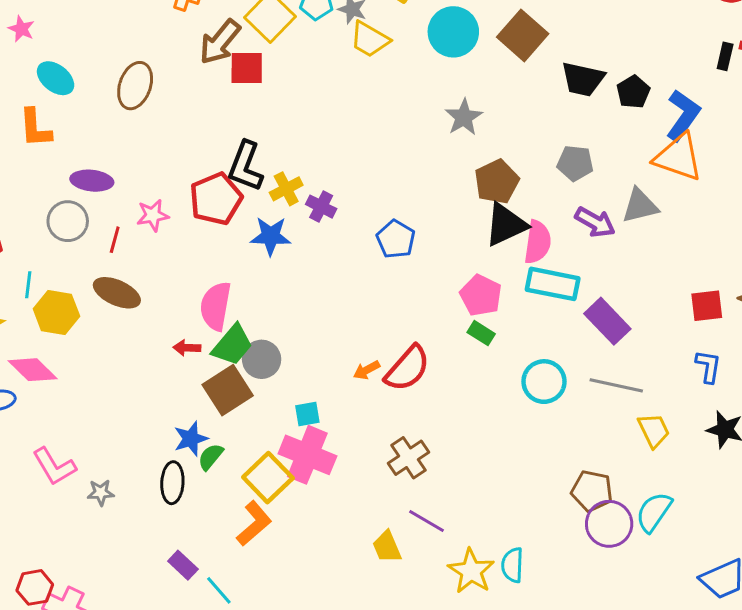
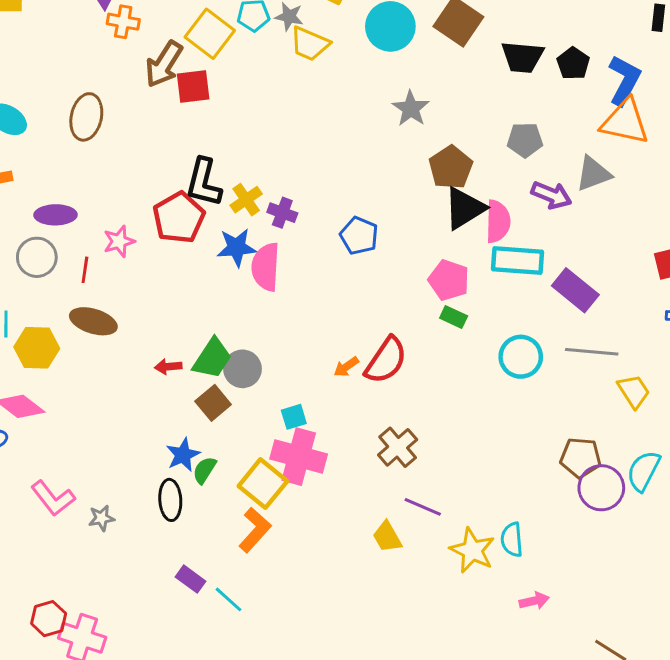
pink semicircle: (216, 306) -> (266, 267), moved
brown square: (228, 390) -> (213, 403), size x0.7

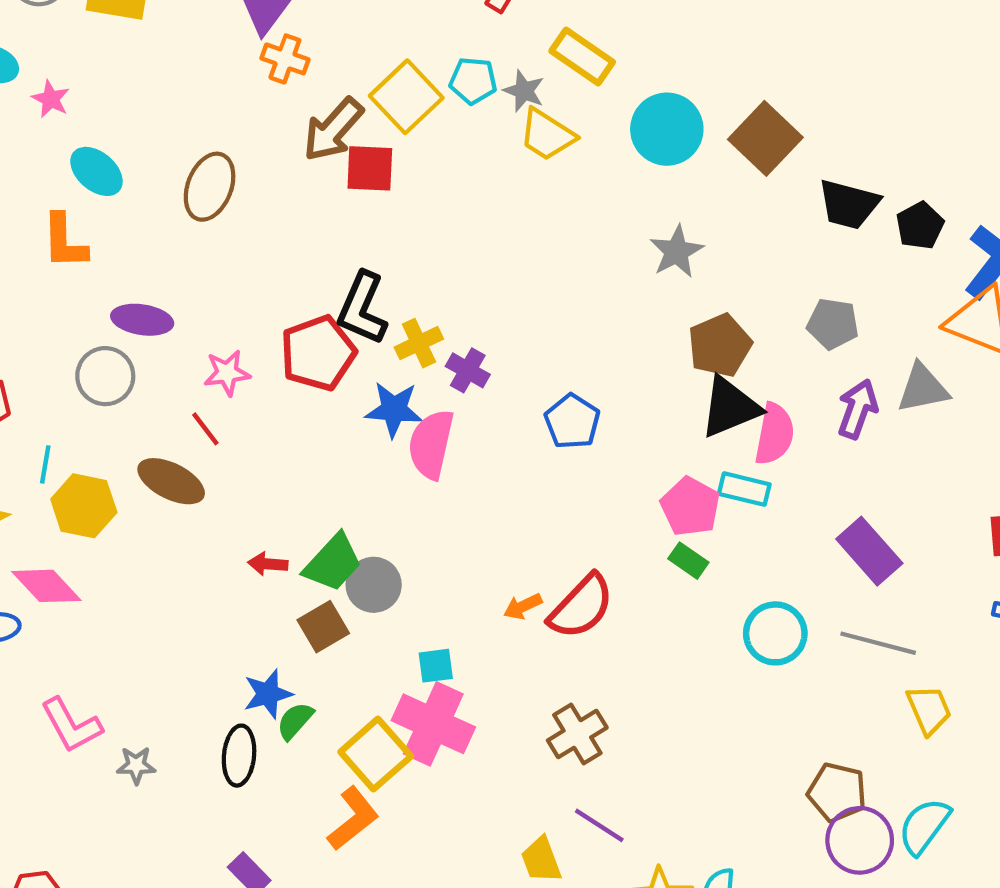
purple arrow: (551, 195) -> (858, 409), turned -102
cyan rectangle: (518, 260) -> (744, 489), moved, size x0.7
red line: (85, 270) -> (205, 429), moved, turned -55

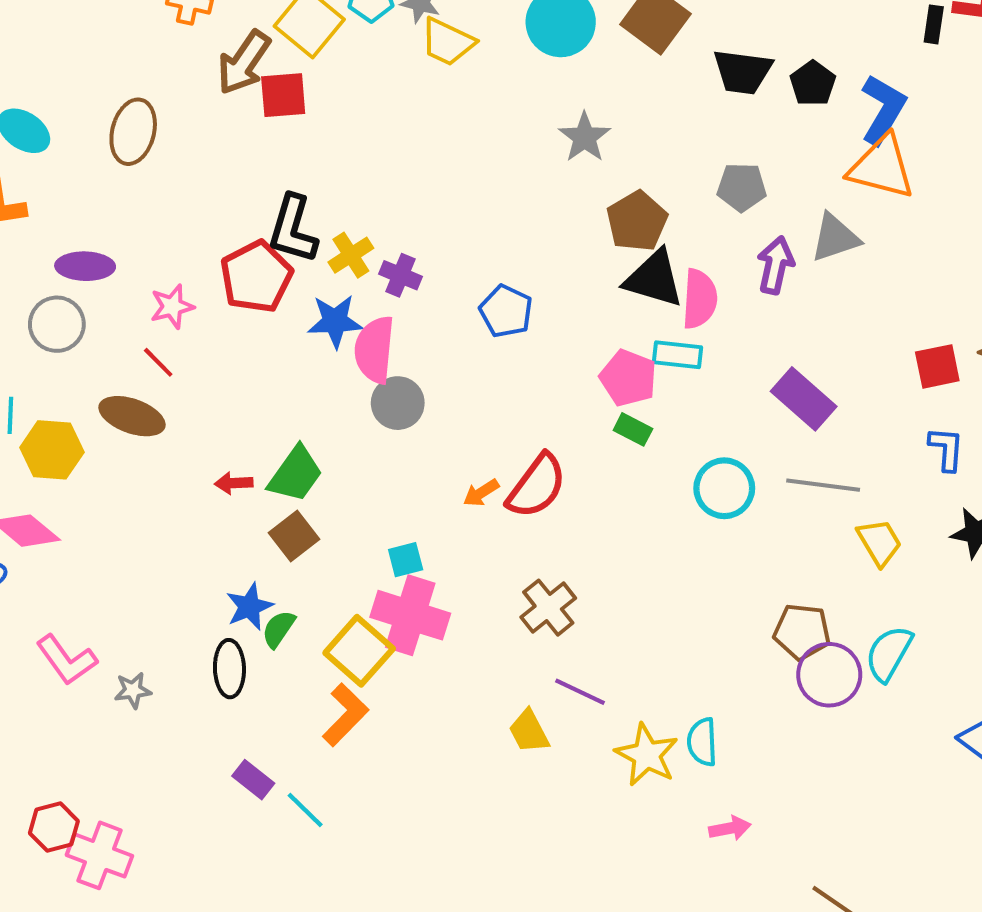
black triangle: (730, 407) -> (654, 279), turned 46
gray circle: (374, 585) -> (398, 403), moved

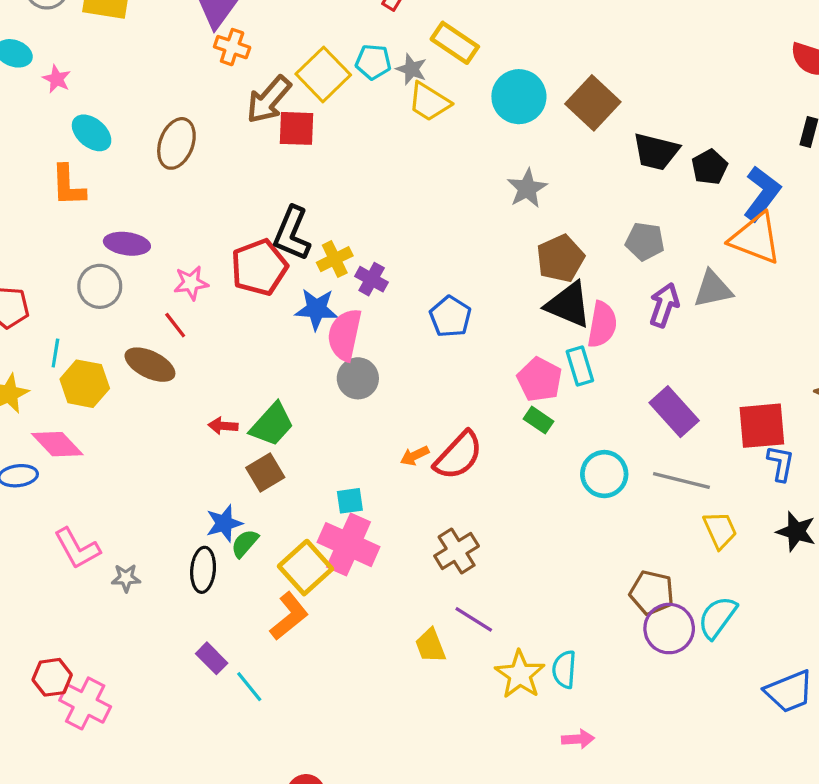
cyan rectangle: (678, 355) -> (580, 366), turned 60
red square: (937, 366) -> (762, 426), moved, size x1.4

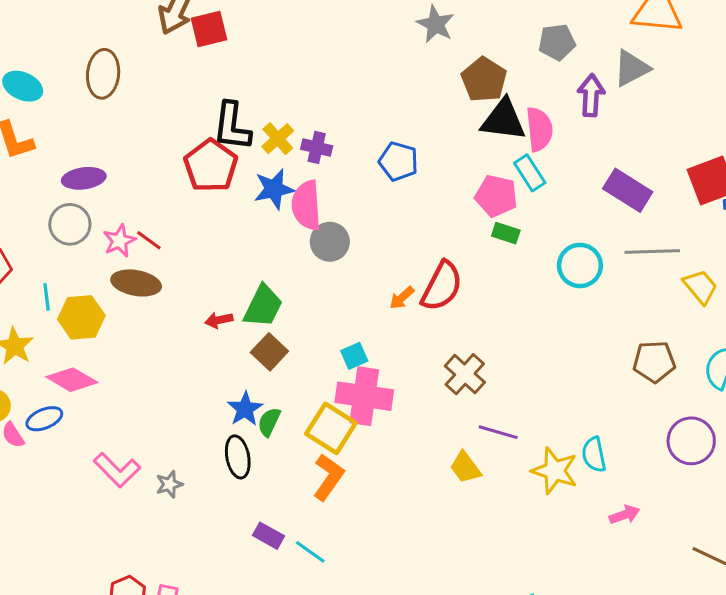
pink star: (191, 283) -> (119, 241), moved
purple circle: (669, 629) -> (691, 441), moved

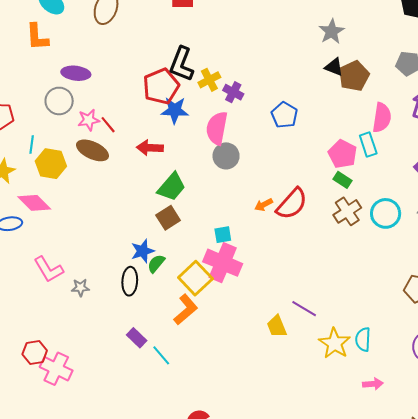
black triangle: (503, 120) -> (334, 67), moved, size x0.6
blue star: (274, 189) -> (175, 110), moved
red arrow: (219, 320) -> (150, 148), moved, size x1.4
brown cross: (465, 374) -> (347, 211), moved

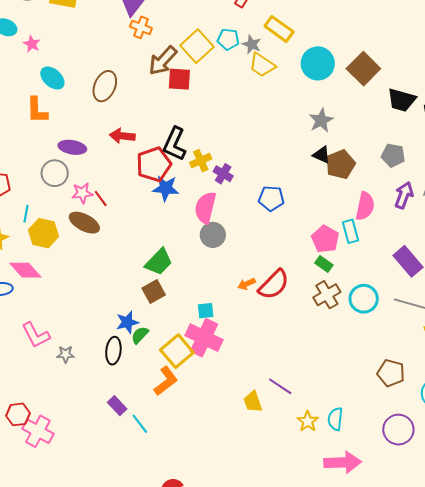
blue pentagon: (284, 115) -> (271, 198), turned -30
red arrow: (150, 148) -> (122, 136), moved
yellow star: (335, 343) -> (308, 421), size x0.7
pink arrow: (373, 384) -> (343, 462), size x1.8

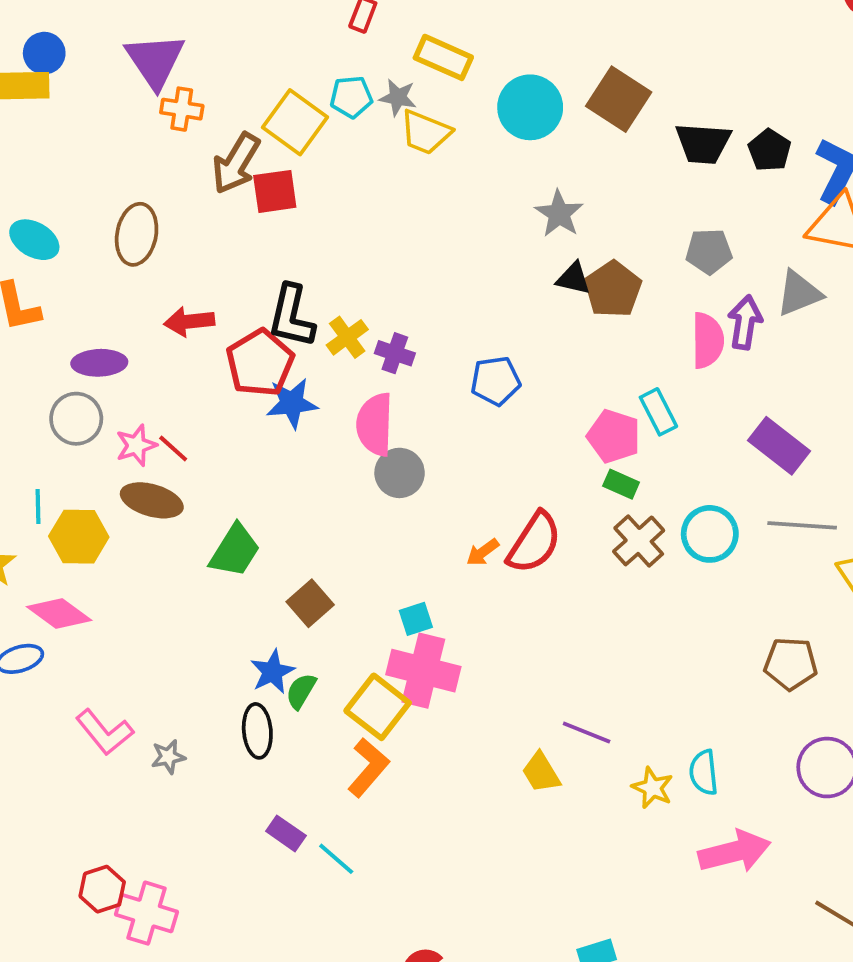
pink semicircle: (365, 206) -> (708, 340), moved
green trapezoid: (159, 262) -> (235, 551), moved

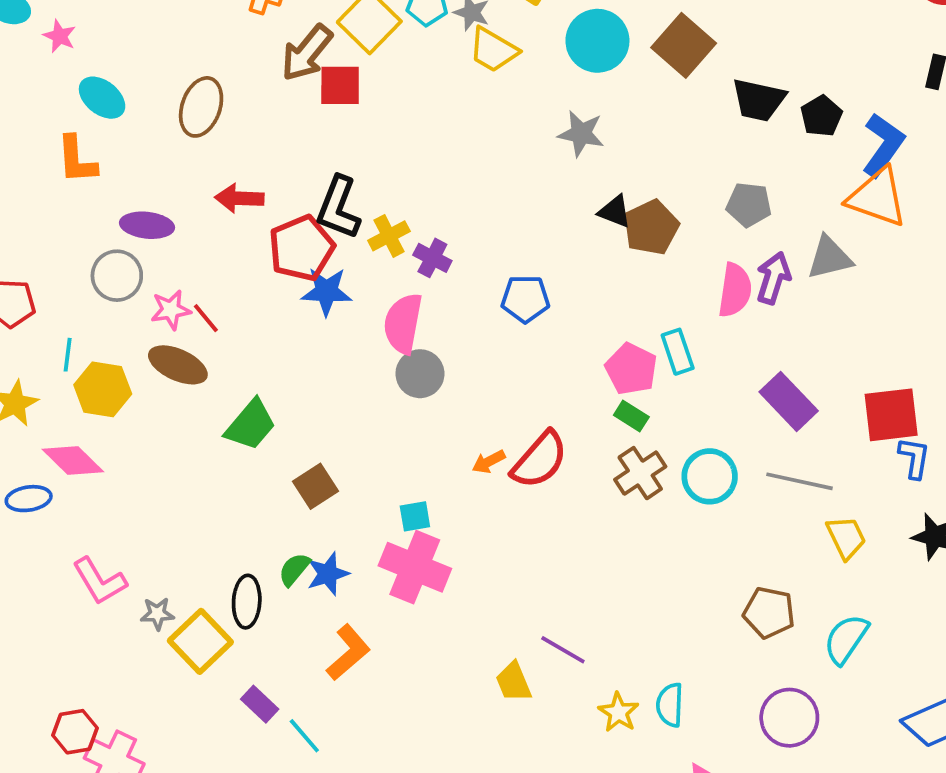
gray star: (559, 214) -> (581, 134), moved, turned -30
blue star: (272, 672) -> (328, 574), moved
yellow square: (378, 707) -> (200, 641), moved

